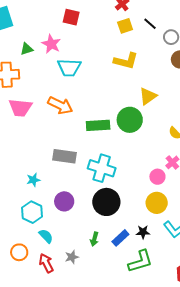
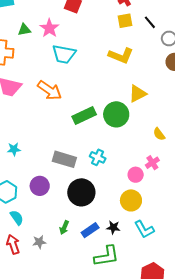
green rectangle: (98, 125) -> (84, 115), turned -30
gray rectangle: (64, 156) -> (64, 159), moved
cyan cross: (102, 168) -> (98, 157), moved, size x0.6
cyan star: (33, 180) -> (14, 149), moved

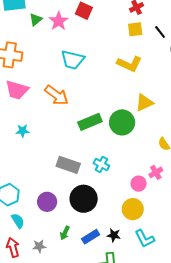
pink star: (49, 28) -> (59, 21), moved
green triangle: (24, 30) -> (36, 20), moved, turned -32
cyan star: (14, 149) -> (23, 131), moved
purple circle: (40, 186) -> (47, 202), moved

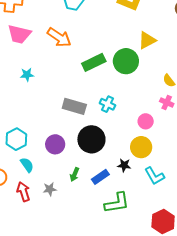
pink cross: (156, 172) -> (167, 102), moved, turned -32
black star: (114, 235) -> (124, 165), moved

